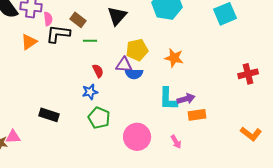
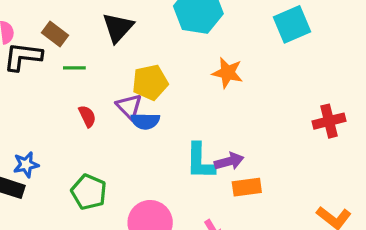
orange star: (174, 58) -> (227, 73), moved
purple triangle: (124, 65) -> (129, 107), turned 42
blue star: (90, 92) -> (26, 165), moved

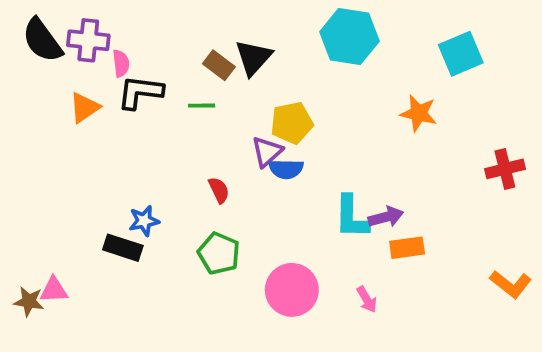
brown rectangle: (55, 34) -> (219, 65), moved
orange star: (227, 73) -> (419, 113), moved
purple triangle: (129, 107) -> (267, 152), turned 32
red semicircle: (87, 116) -> (219, 190), moved

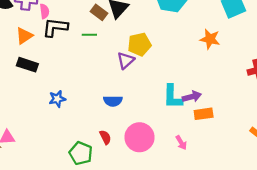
blue semicircle: (286, 169) -> (113, 101), moved
red semicircle: (219, 190) -> (105, 137), moved
black rectangle: (123, 248) -> (27, 65), moved
green pentagon: (219, 253) -> (81, 153), moved

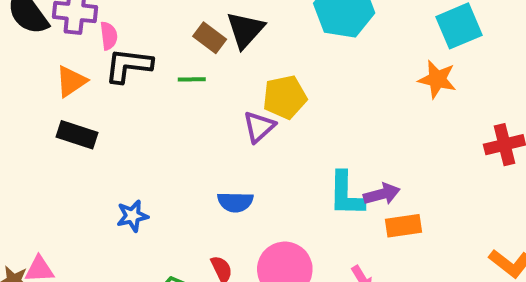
orange star: (210, 39) -> (437, 79), moved
blue star: (57, 99) -> (132, 216), moved

